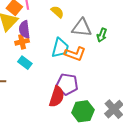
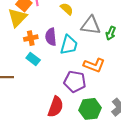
purple semicircle: (24, 29) -> (51, 37), moved
orange L-shape: (75, 54) -> (94, 65), moved
red semicircle: (57, 97) -> (56, 107), moved

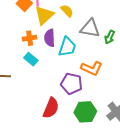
yellow triangle: (17, 17) -> (44, 15), moved

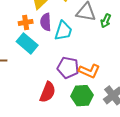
cyan rectangle: (31, 59) -> (27, 43), size x1.5
orange L-shape: (92, 68) -> (89, 71), moved

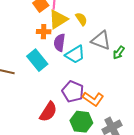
orange cross: (26, 22) -> (44, 32), moved
cyan trapezoid: (63, 31) -> (75, 55), turned 30

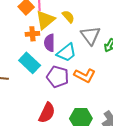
gray triangle: (101, 40) -> (90, 35), turned 40
purple pentagon: (73, 91) -> (58, 77), moved
orange L-shape: (93, 99) -> (85, 76), moved

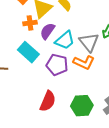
gray triangle: (90, 35) -> (89, 42), moved
purple semicircle: (49, 43) -> (47, 31), turned 36

